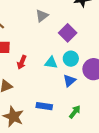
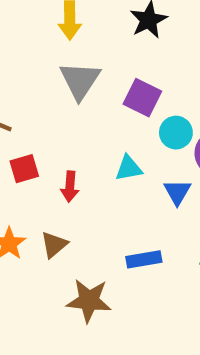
gray triangle: (42, 16) -> (80, 80), size x1.5
cyan circle: (71, 59) -> (176, 133), moved

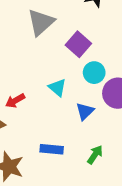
cyan triangle: (129, 168) -> (57, 88), turned 36
red arrow: (70, 187) -> (15, 101), moved, turned 42

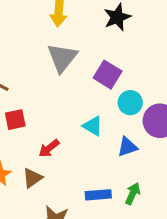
blue triangle: (85, 111) -> (127, 147), turned 36
green arrow: (95, 155) -> (133, 194), moved

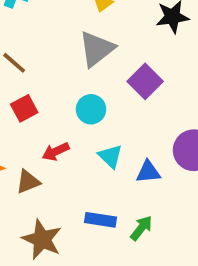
cyan circle: (130, 103) -> (91, 109), moved
red square: (15, 120) -> (24, 108), turned -30
cyan triangle: (93, 126) -> (110, 156), moved

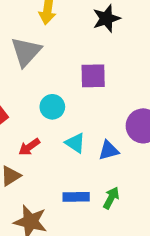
gray triangle: (97, 49) -> (26, 52), moved
purple square: (145, 81) -> (93, 76), turned -36

